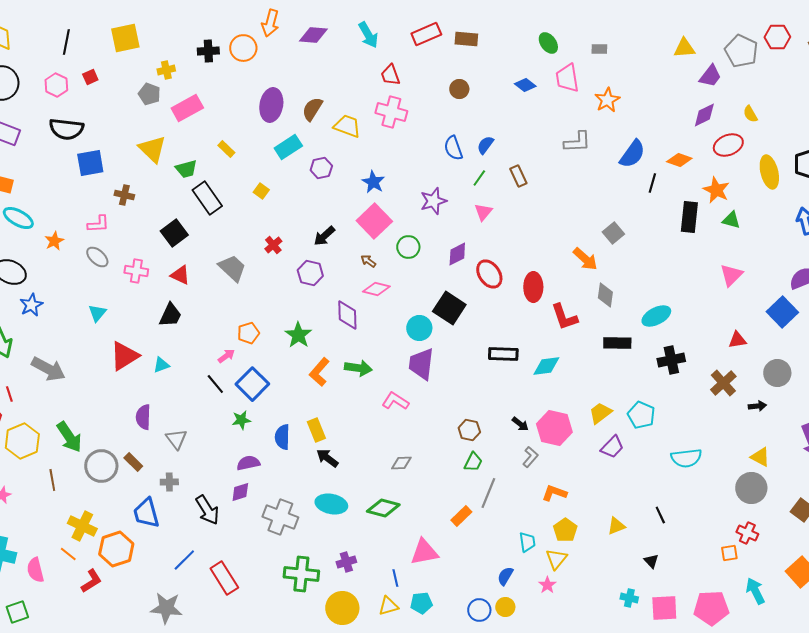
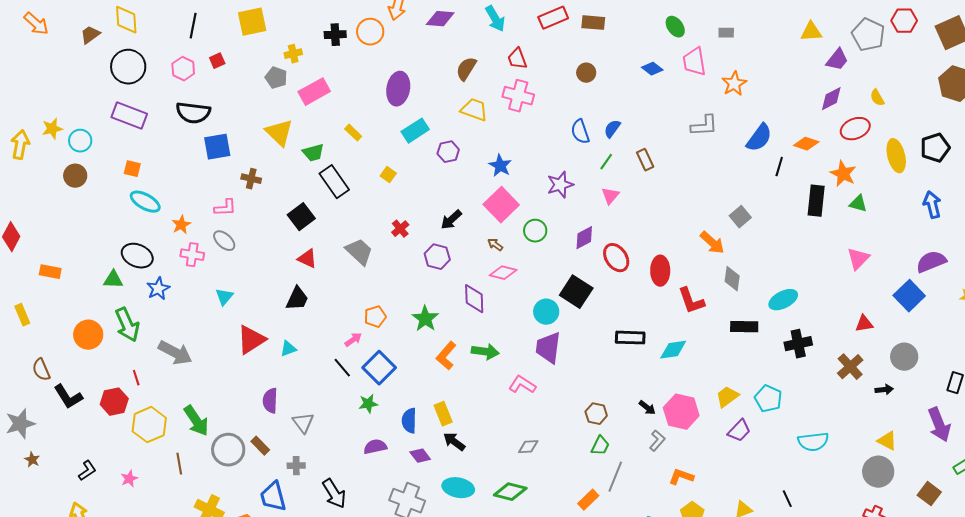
brown semicircle: (312, 109) -> (466, 69), moved
pink cross: (136, 271) -> (192, 255), moved
purple diamond: (240, 492) -> (420, 456), moved, turned 70

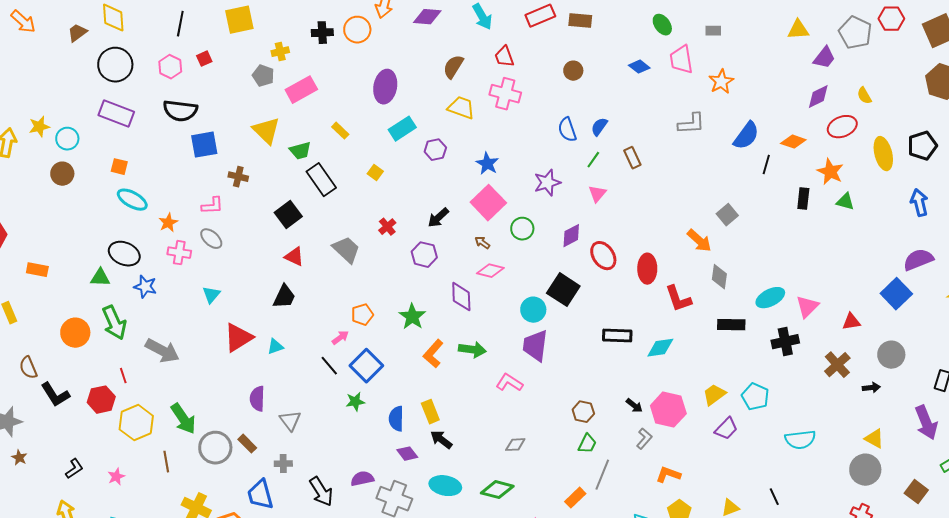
black rectangle: (816, 201) -> (803, 199), size x0.7
pink triangle: (858, 259) -> (807, 307), moved
blue star: (158, 289) -> (145, 287), turned -30
purple semicircle: (375, 447) -> (362, 479), moved

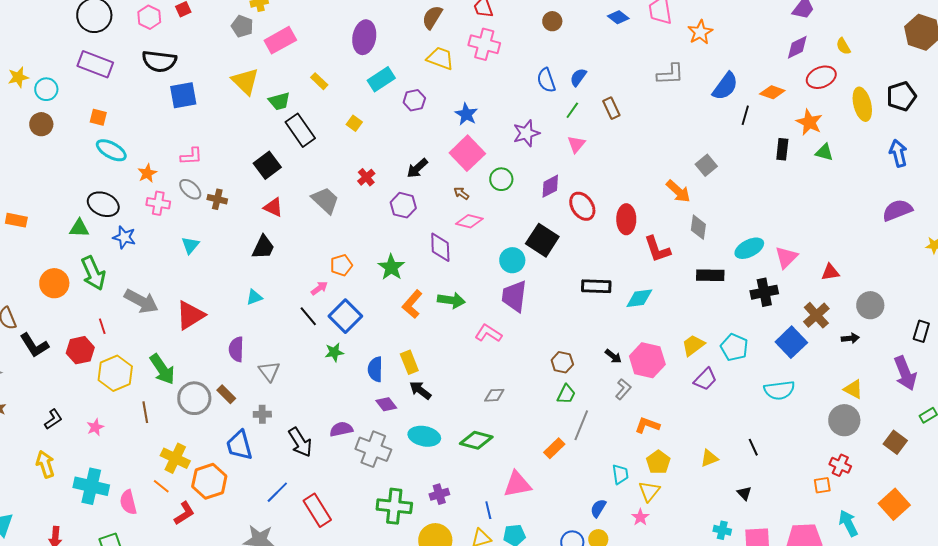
brown cross: (238, 177) -> (217, 199), moved
blue square: (896, 294) -> (791, 342), moved
red triangle: (238, 338) -> (190, 315), moved

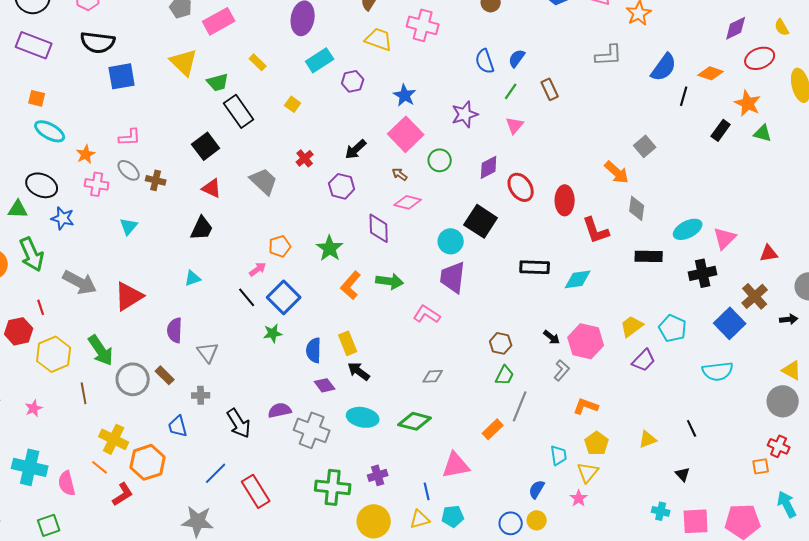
black rectangle: (782, 149) -> (721, 130), turned 30
blue trapezoid: (239, 445) -> (178, 426), size x0.7

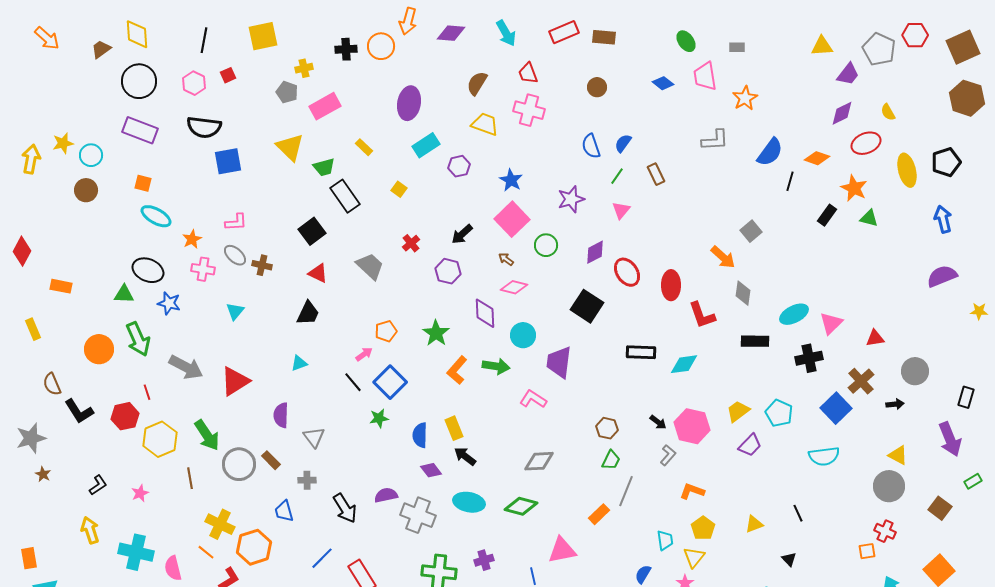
cyan circle: (451, 241) -> (523, 335), moved
gray diamond: (433, 376) -> (539, 461), size x1.4

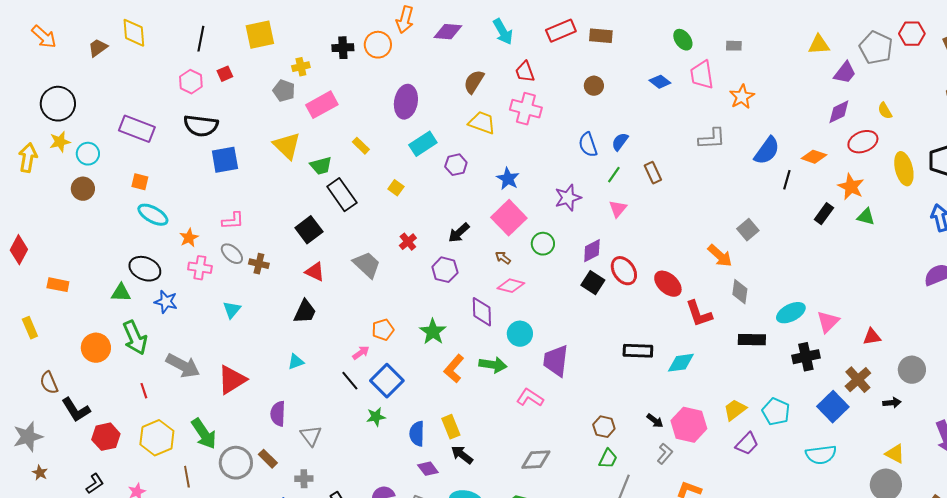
black circle: (139, 81) -> (58, 104), moved
red ellipse: (671, 285) -> (668, 284), turned -48
black square: (587, 306) -> (593, 283), moved, size x0.7
red hexagon: (125, 416) -> (106, 437), moved

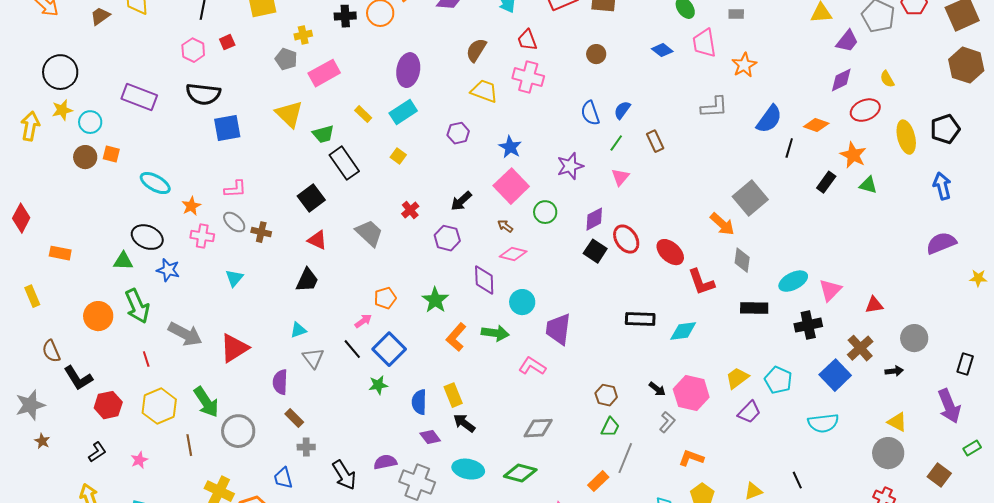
cyan rectangle: (423, 144) -> (403, 112), moved
orange square: (140, 182) -> (111, 154), moved
gray square: (748, 230) -> (750, 198), size x1.6
gray triangle: (311, 436) -> (313, 358), moved
brown rectangle: (268, 459) -> (294, 418), moved

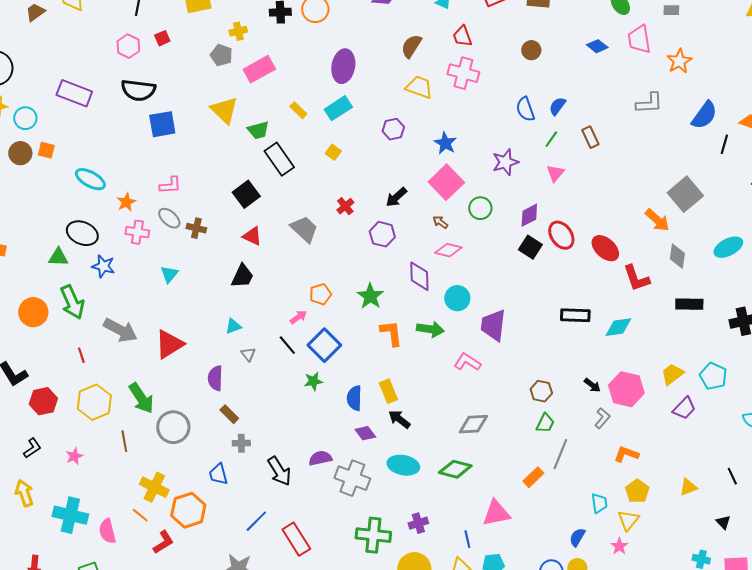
cyan ellipse: (793, 281) -> (728, 247), moved
orange L-shape: (456, 337) -> (391, 333), turned 132
gray triangle: (313, 358) -> (248, 354), size x0.7

